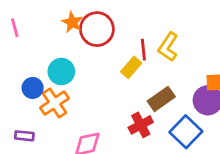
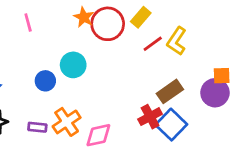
red line: (143, 50) -> (153, 44), turned 60
yellow rectangle: (131, 67) -> (141, 17), moved
orange cross: (54, 103) -> (67, 122), moved
blue square: (186, 132) -> (171, 125), moved

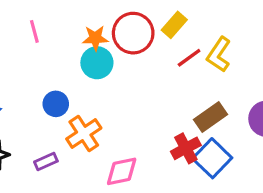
orange star: (84, 17) -> (95, 38), moved, turned -30
cyan circle: (73, 65) -> (97, 63), moved
orange cross: (67, 122) -> (84, 134), moved
purple rectangle: (37, 127) -> (46, 161), turned -30

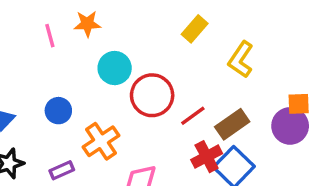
red circle: (133, 33) -> (152, 95), moved
orange star: (95, 38) -> (87, 24), moved
red line: (189, 58) -> (193, 116), moved
blue circle: (56, 104) -> (58, 111), moved

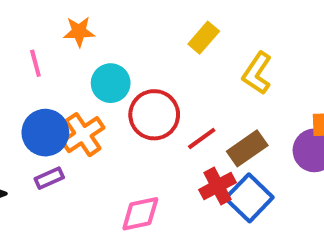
pink line: (50, 36) -> (35, 63), moved
blue circle: (58, 111) -> (45, 133), size x1.5
orange cross: (101, 141) -> (83, 135), moved
purple rectangle: (62, 170) -> (49, 178), moved

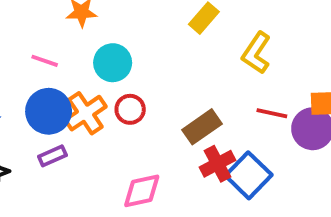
pink line: (35, 63) -> (45, 61), moved, turned -56
red circle: (154, 115) -> (130, 109), moved, size x0.6
red line: (202, 139) -> (272, 113), moved, turned 48
brown rectangle: (247, 148) -> (202, 127), moved

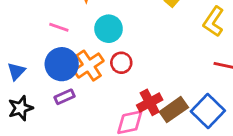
brown rectangle: (202, 127) -> (174, 110), moved
red cross: (217, 164) -> (150, 102), moved

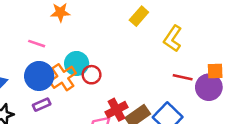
cyan circle: (109, 29) -> (77, 63), moved

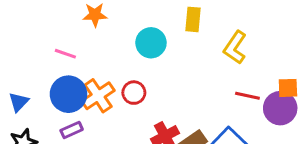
yellow rectangle: (139, 16) -> (193, 19), turned -36
cyan circle: (77, 63) -> (151, 43), moved

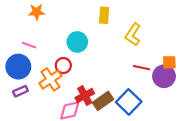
cyan circle: (151, 43) -> (77, 42), moved
pink line: (65, 54) -> (29, 45), moved
orange cross: (98, 96) -> (50, 79), moved

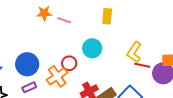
yellow L-shape: (133, 34) -> (134, 52), moved
cyan circle: (77, 42) -> (92, 48), moved
pink line: (29, 45) -> (64, 20), moved

